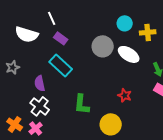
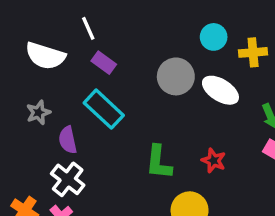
gray star: (13, 67) -> (38, 112), moved
green L-shape: (82, 104) -> (159, 162), moved

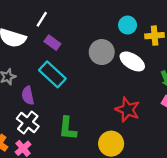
white line: (88, 28) -> (42, 19), turned 56
red star: (214, 161) -> (128, 110), size x1.5
green L-shape: (159, 162) -> (68, 128), moved

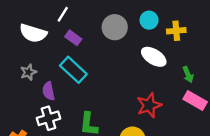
gray circle: (102, 52) -> (115, 27), moved
red star: (128, 110) -> (149, 105), turned 30
white cross: (28, 122) -> (48, 118), turned 35

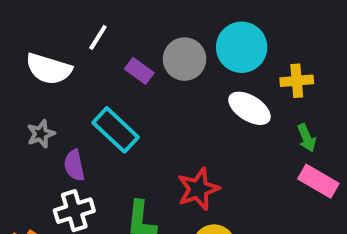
cyan circle: (149, 20) -> (242, 47), size x1.6
yellow cross: (176, 31) -> (297, 81), moved
purple rectangle: (73, 38) -> (139, 71), moved
red star: (149, 105) -> (198, 189), moved

